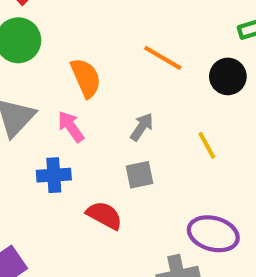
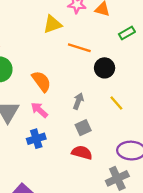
orange line: (163, 58) -> (79, 48), moved
black circle: (228, 76) -> (105, 68), moved
red semicircle: (104, 215) -> (82, 153), moved

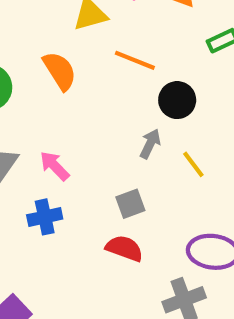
orange semicircle: (41, 81) -> (60, 71), moved
gray arrow: (78, 101) -> (150, 144), moved

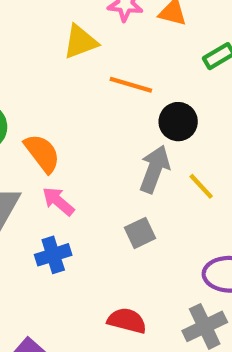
orange semicircle: (60, 71) -> (42, 153), moved
gray arrow: (150, 144) -> (155, 169), size x1.5
red semicircle: (124, 248) -> (127, 321), moved

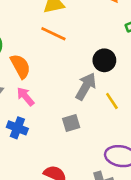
orange line: (131, 85) -> (53, 34), moved
blue cross: (53, 255) -> (17, 128), turned 30

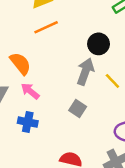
orange line: (53, 34) -> (46, 27), turned -40
gray square: (71, 123) -> (78, 109), turned -30

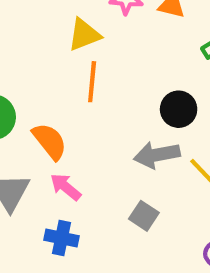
orange line: (46, 27) -> (92, 82), turned -60
gray arrow: (85, 72) -> (157, 155), turned -120

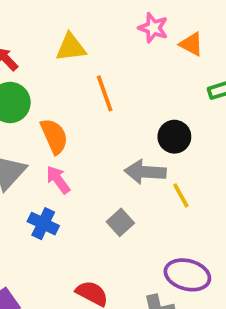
yellow triangle: (84, 35) -> (71, 47), moved
orange line: (92, 82) -> (105, 93), turned -39

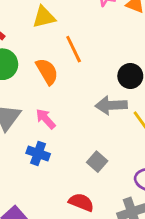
orange semicircle: (54, 136) -> (47, 71), moved
gray square: (120, 222) -> (97, 162), moved

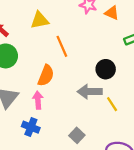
orange semicircle: (47, 71) -> (46, 75), moved, turned 50
pink arrow: (46, 119) -> (38, 100), turned 36

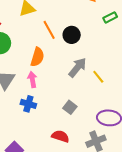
black circle: (106, 69) -> (72, 35), moved
gray arrow: (90, 92) -> (77, 67), turned 135

